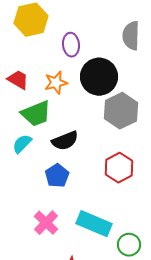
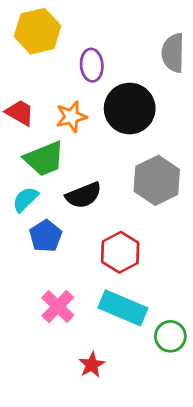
gray hexagon: (121, 111) -> (157, 180), moved
red hexagon: (119, 168) -> (120, 252), moved
blue pentagon: (57, 176) -> (46, 236), moved

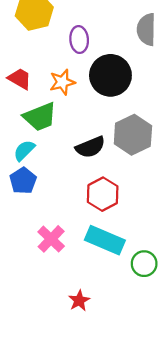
black semicircle: (84, 195) -> (90, 147), moved
blue pentagon: (46, 236) -> (23, 181), moved
red star: (92, 365) -> (79, 301), moved

